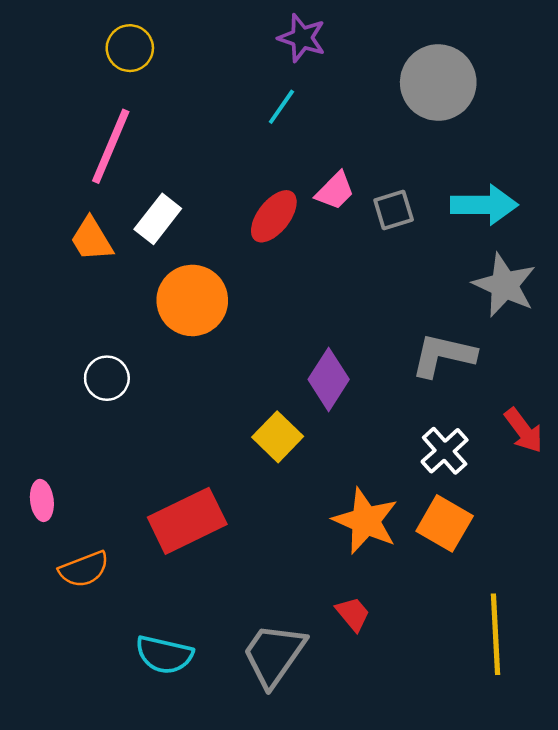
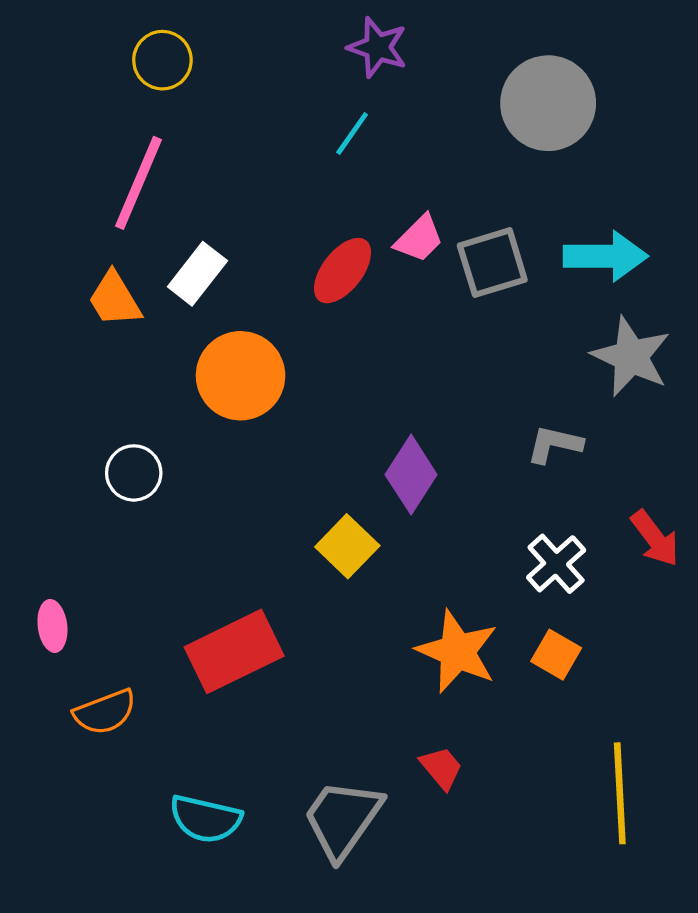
gray square: (394, 210) -> (492, 263), size x1.4
gray L-shape: (443, 355) -> (555, 444), size x0.7
orange square: (445, 523) -> (556, 655), size x0.7

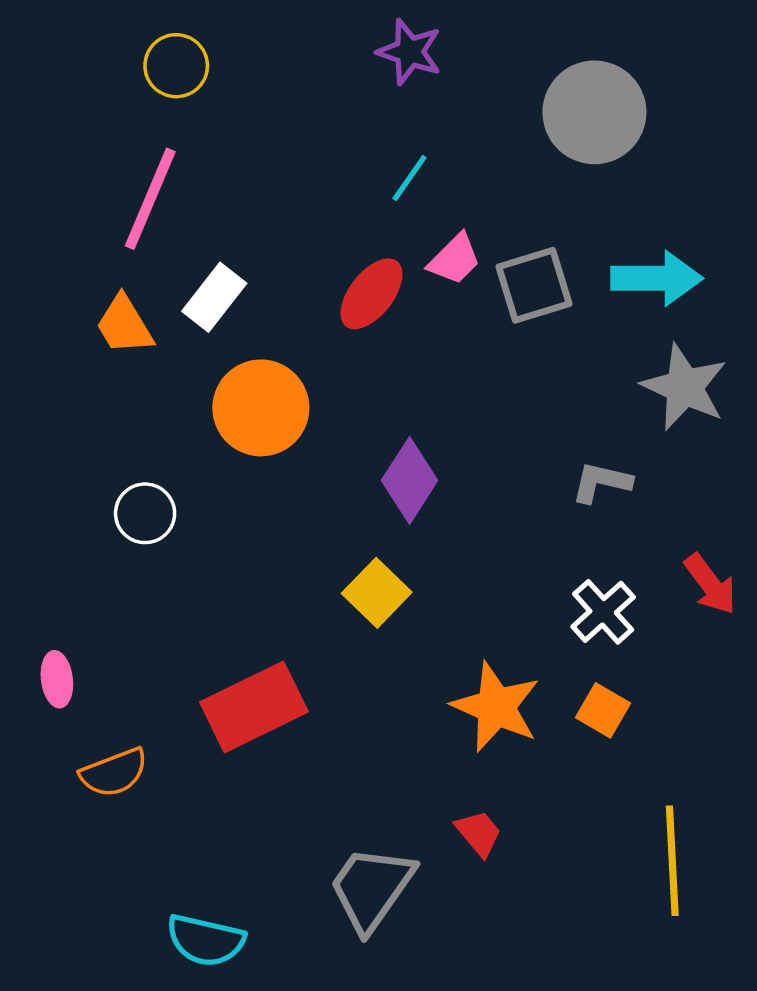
cyan line: (352, 133) -> (410, 178), moved
purple diamond: (411, 475) -> (410, 480), moved
cyan semicircle: (205, 819) -> (206, 940), moved

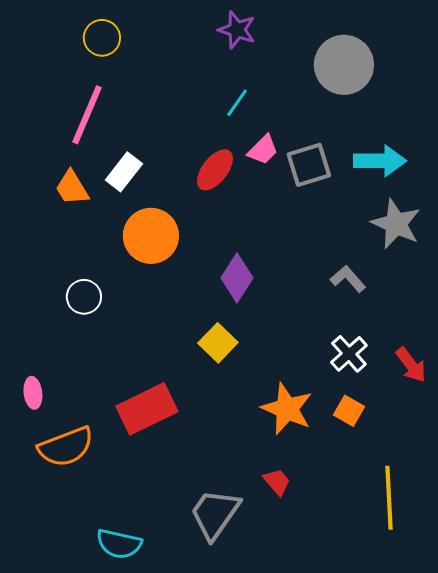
gray L-shape: (601, 482) -> (348, 279), turned 36
red arrow: (710, 584) -> (411, 365), moved
orange semicircle: (114, 773) -> (66, 447), size x1.4

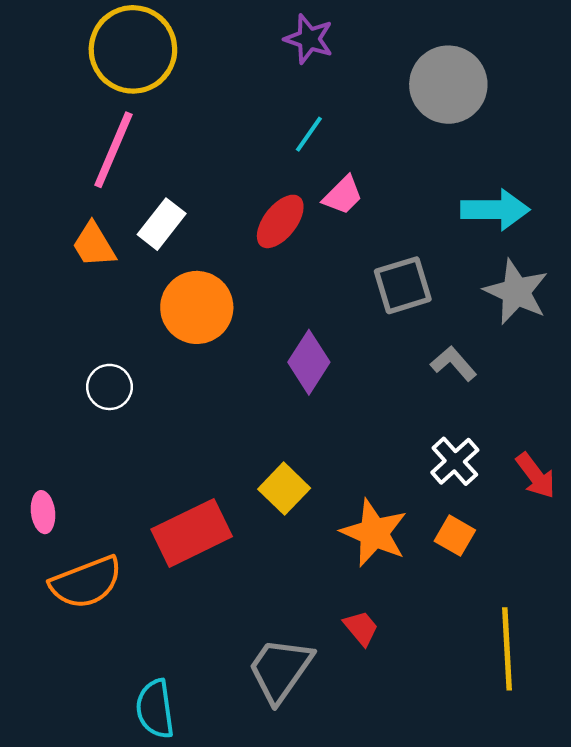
yellow circle: (102, 38) -> (133, 49), size x1.8
gray square: (309, 165) -> (403, 285), moved
yellow square: (218, 343) -> (284, 489), moved
cyan semicircle: (119, 544) -> (155, 709), turned 69

